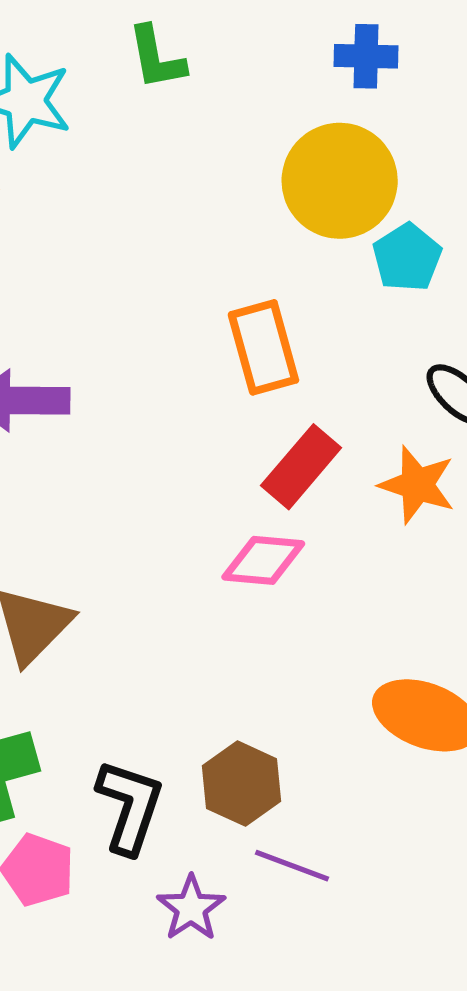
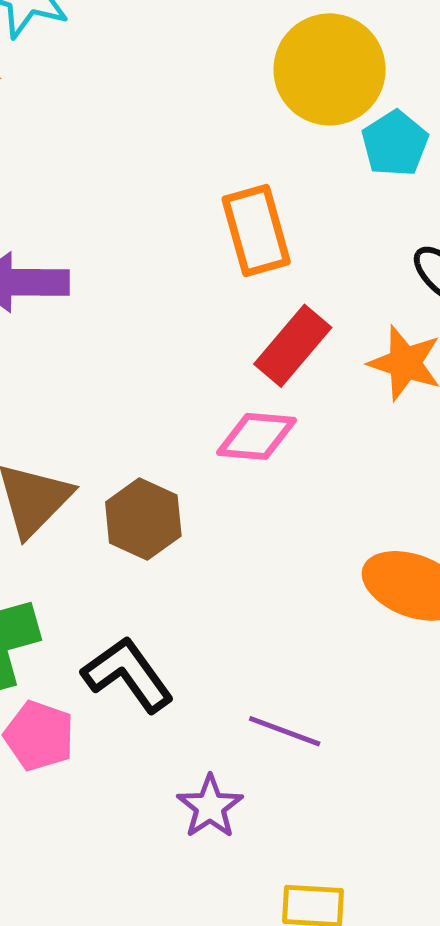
brown hexagon: (242, 784) -> (143, 519), moved
black L-shape: (130, 807) -> (128, 674), turned -54
purple star: (191, 908) -> (210, 807), moved

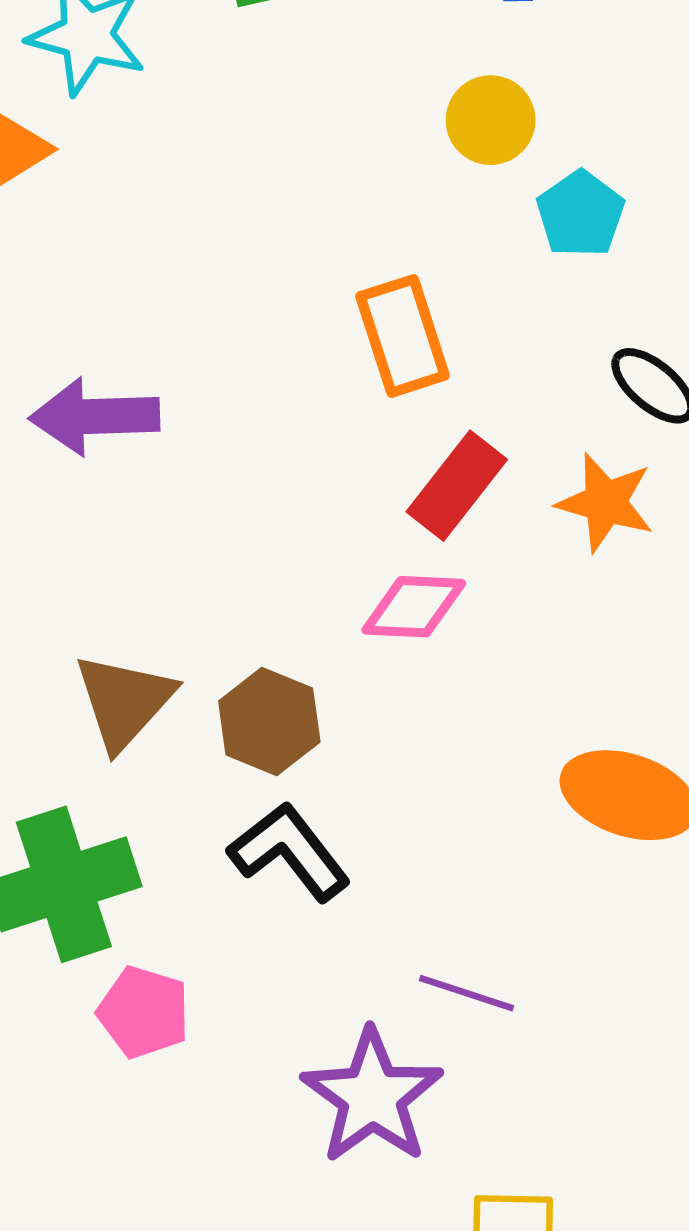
yellow circle: (330, 69) -> (491, 120), size x0.6
black L-shape: (128, 674) -> (289, 852), moved
purple star: (210, 807) -> (372, 1097), size x1.6

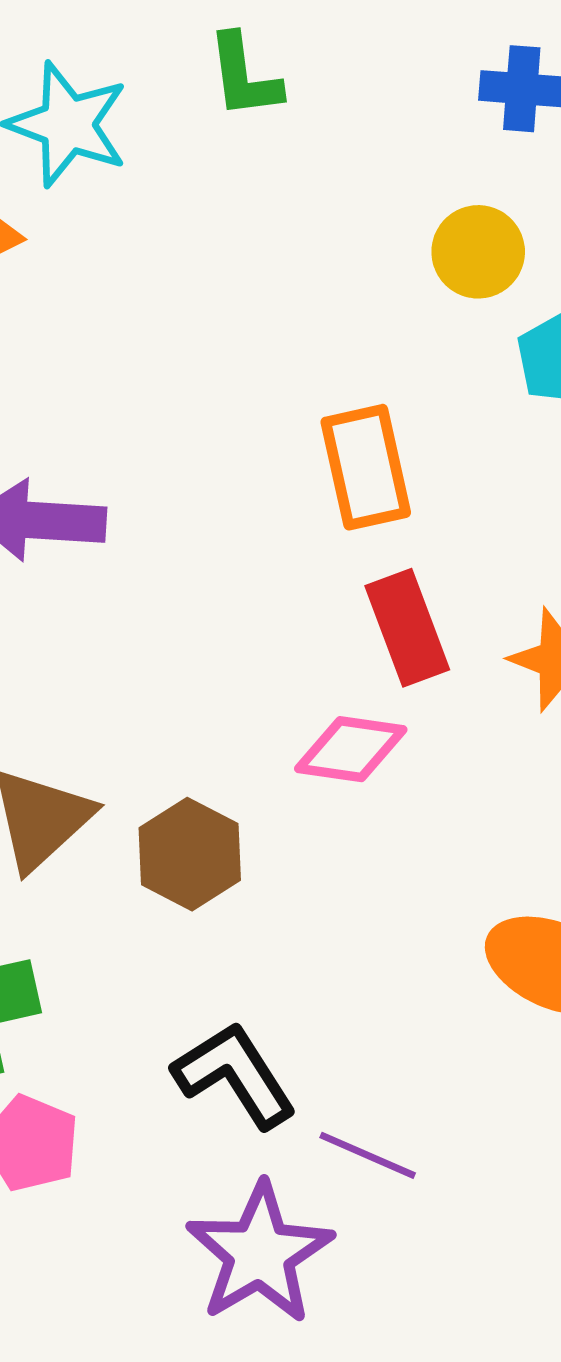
red rectangle: (457, 486) -> (407, 628), turned -64
black L-shape: (289, 852) -> (235, 1075), moved

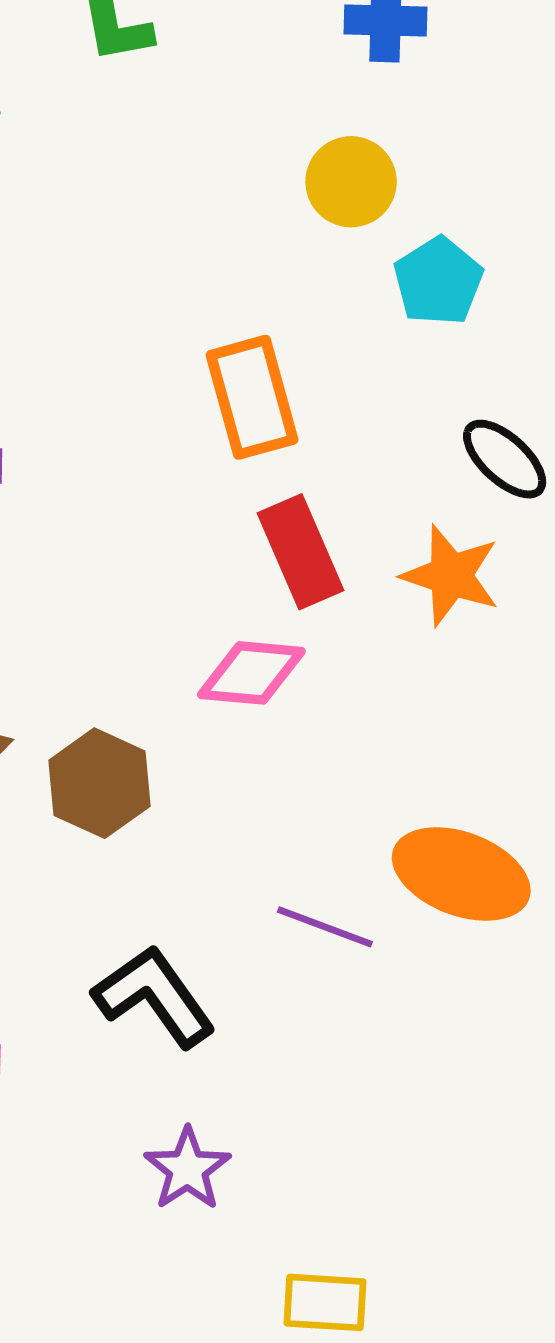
purple line: (368, 1155) -> (325, 927), moved
purple star: (260, 1253) -> (187, 1169), size x0.6

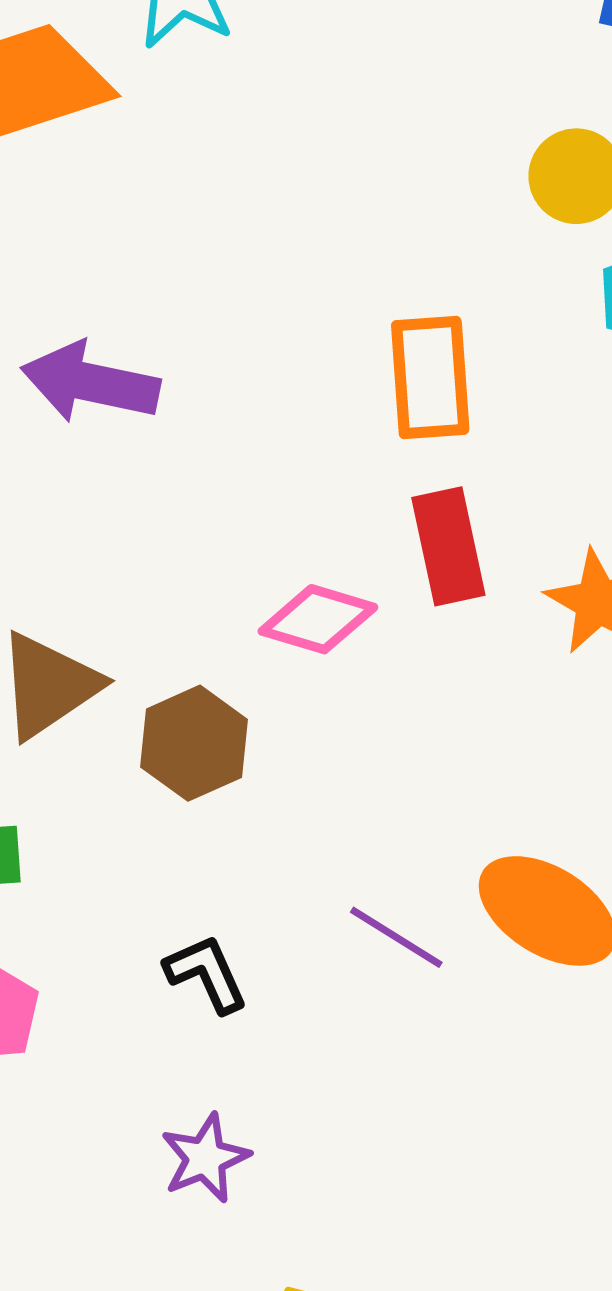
pink diamond: (251, 673) -> (318, 619), moved
black L-shape: (154, 996) -> (206, 974), size x0.7

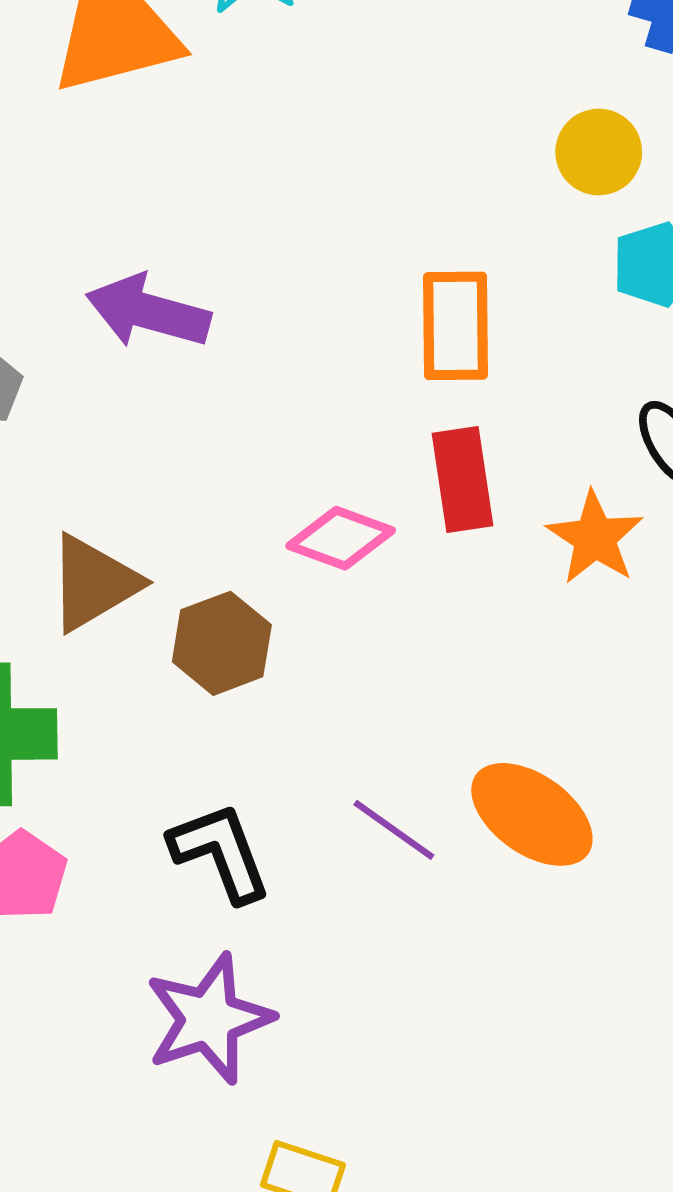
black L-shape: (206, 974) -> (220, 852), size x1.4
purple star: (205, 1158) -> (209, 1019), size x1.6

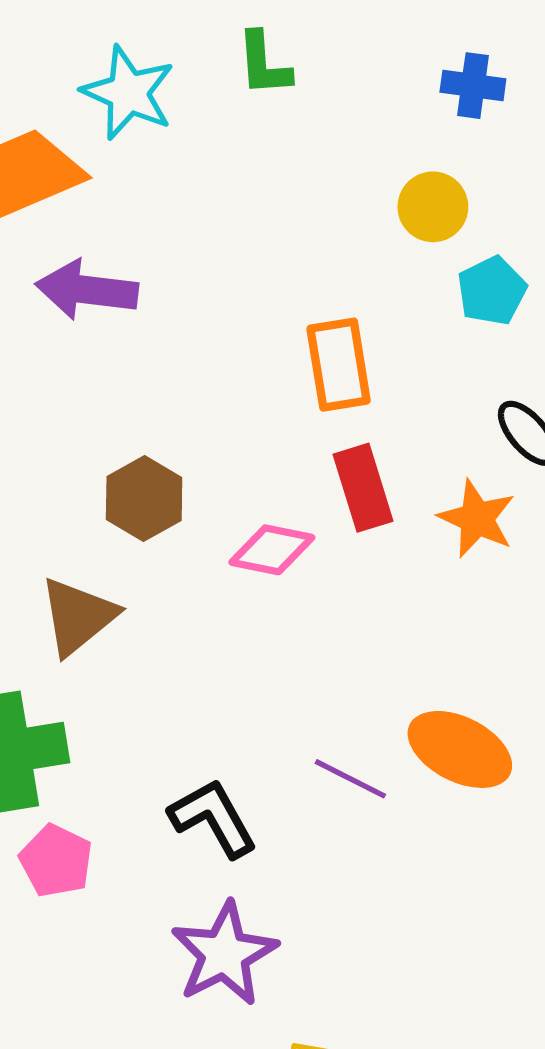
purple arrow: (148, 312) -> (87, 290), moved
brown hexagon: (222, 643) -> (144, 499), moved

